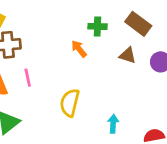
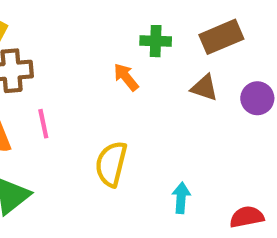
brown rectangle: (138, 24) -> (221, 37), turned -60

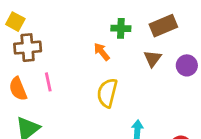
brown triangle: (204, 88) -> (152, 59), turned 48
yellow semicircle: (111, 164) -> (107, 93), moved

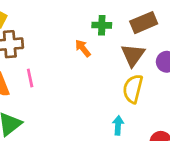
brown triangle: (152, 59) -> (133, 55), size x1.4
yellow semicircle: (107, 93) -> (133, 89), moved

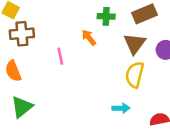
pink line: (30, 78) -> (60, 56), moved
cyan arrow: (118, 125) -> (121, 108), turned 84

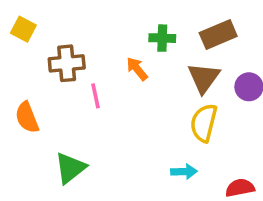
brown cross: (22, 34) -> (67, 63), moved
green triangle: (22, 107) -> (70, 168), moved

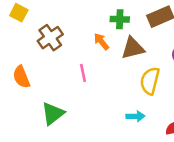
brown cross: (67, 63) -> (50, 38), turned -30
brown triangle: (204, 78) -> (133, 48), moved, turned 40
pink line: (96, 96) -> (83, 73), moved

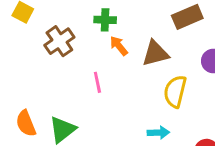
green cross: (120, 19) -> (105, 20), moved
orange semicircle: (21, 77) -> (26, 123), moved

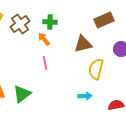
brown cross: (59, 41) -> (20, 24), moved
orange arrow: (119, 46) -> (44, 39), moved

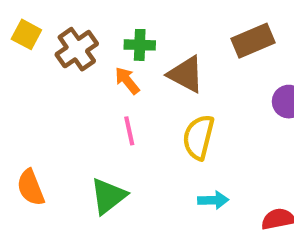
brown triangle: (83, 44) -> (186, 74), moved, turned 42
yellow semicircle: (96, 69) -> (198, 137), moved
green triangle: (22, 94) -> (108, 196), moved

